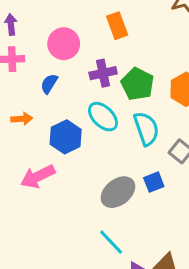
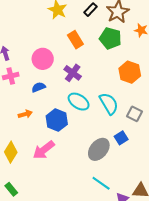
purple cross: (103, 73) -> (73, 73), turned -30
blue semicircle: (49, 84) -> (39, 87), turned 48
green pentagon: (137, 84) -> (110, 38), moved

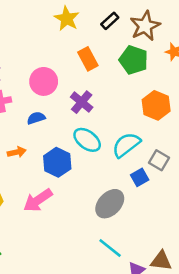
cyan semicircle: (109, 104) -> (126, 145), turned -100
blue square: (121, 138) -> (140, 177), moved

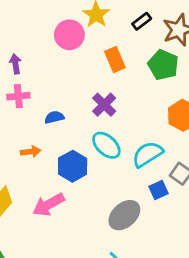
pink circle: (44, 81) -> (69, 35), moved

